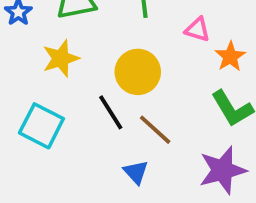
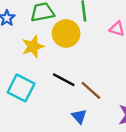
yellow circle: (138, 72) -> (66, 33), moved
black line: (111, 112) -> (64, 80), turned -30

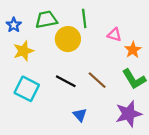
yellow star: (33, 46) -> (23, 51), moved
brown line: (91, 90) -> (97, 80), moved

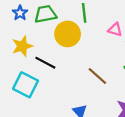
blue star: (14, 25) -> (20, 13), moved
black line: (66, 81) -> (45, 63), moved

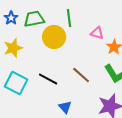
black line: (45, 63) -> (48, 79), moved

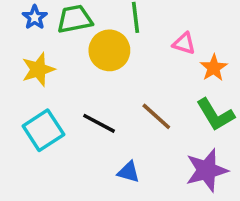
cyan square: (16, 83) -> (43, 130), turned 30
blue triangle: (65, 107) -> (129, 172), turned -32

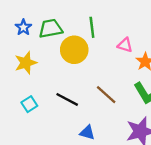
cyan square: (43, 130) -> (29, 104), size x0.6

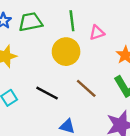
pink triangle: (125, 45) -> (97, 33), moved, turned -35
yellow circle: (74, 50) -> (66, 52), moved

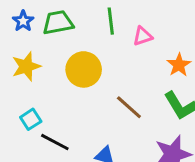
yellow circle: (66, 52) -> (84, 69), moved
black line: (47, 93) -> (55, 142), moved

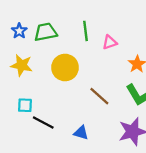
yellow star: (26, 66) -> (22, 65), turned 30
cyan square: (31, 119) -> (25, 105), turned 35

